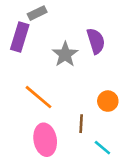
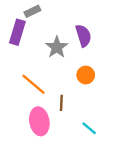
orange circle: (108, 101) -> (86, 75), moved
brown line: (81, 124) -> (61, 103), moved

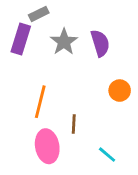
gray star: (57, 47) -> (64, 42), moved
orange circle: (86, 75) -> (120, 91), moved
orange line: (34, 84) -> (40, 102), turned 64

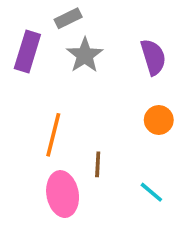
gray rectangle: (39, 14) -> (68, 18), moved
purple semicircle: (100, 43) -> (153, 57), moved
cyan line: (107, 155) -> (151, 192), moved

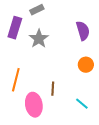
gray star: (85, 55) -> (39, 39), moved
orange line: (53, 135) -> (16, 80), moved

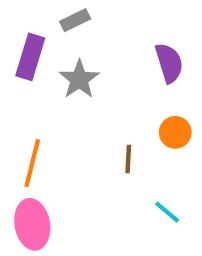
brown line: (53, 89) -> (128, 159), moved
pink ellipse: (34, 105) -> (32, 224), moved

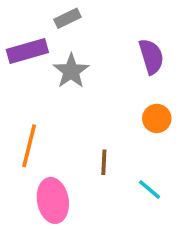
purple rectangle: (30, 57) -> (27, 51), turned 57
brown line: (128, 159) -> (104, 162), moved
pink ellipse: (32, 224) -> (53, 200), moved

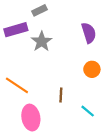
orange line: (29, 146) -> (17, 85), turned -70

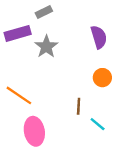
brown line: (61, 95) -> (79, 106), moved

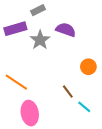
purple semicircle: (99, 37) -> (66, 30), moved, turned -54
brown line: (79, 106) -> (68, 91), turned -40

